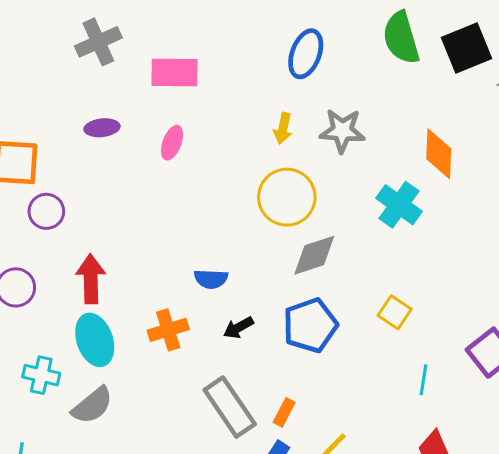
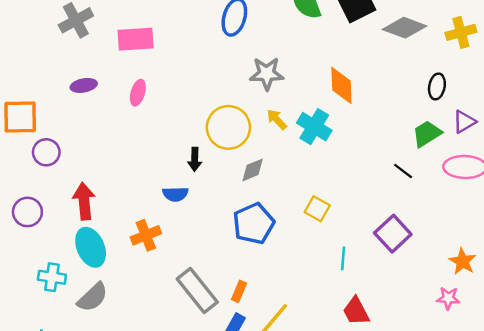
yellow arrow: (283, 128) -> (277, 119), moved, turned 130
gray diamond: (314, 255) -> (253, 170), size x0.7
black arrow: (238, 328) -> (195, 159), moved, turned -55

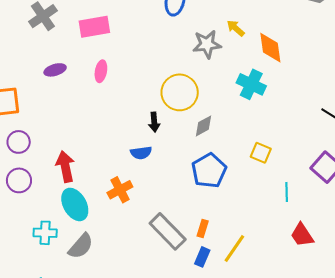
yellow arrow: (277, 119) -> (236, 28), moved
purple circle: (46, 152) -> (19, 142), moved

